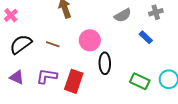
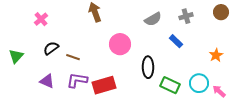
black semicircle: (21, 44) -> (51, 48), size x0.7
brown line: (53, 44) -> (73, 57), moved
black ellipse: (105, 63) -> (148, 67), moved
red rectangle: (74, 81) -> (104, 85), turned 55

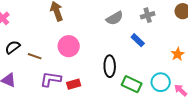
pink circle: (120, 44) -> (69, 46), moved
purple L-shape: (77, 80) -> (51, 79), moved
red rectangle: (104, 85) -> (74, 84), moved, size x0.6

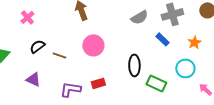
gray cross: (148, 15) -> (172, 14), size x1.5
orange star: (178, 54) -> (194, 42), moved
purple L-shape: (51, 79) -> (70, 89), moved
cyan circle: (161, 82) -> (185, 68), moved

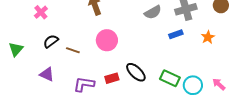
blue rectangle: (162, 39) -> (176, 34), turned -64
black ellipse: (134, 65) -> (136, 72), moved, turned -45
cyan circle: (185, 68) -> (193, 85), moved

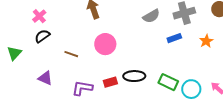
black semicircle: (51, 41) -> (42, 36), moved
black ellipse: (136, 72) -> (134, 76), turned -45

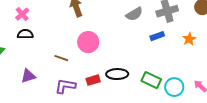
black semicircle: (42, 36) -> (25, 34), turned 35
brown line: (71, 54) -> (61, 58), moved
purple triangle: (45, 78) -> (28, 76), turned -42

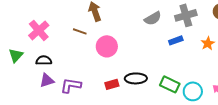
pink cross: (22, 14) -> (39, 30), moved, size x1.5
black semicircle: (25, 34) -> (44, 60), moved
brown line: (61, 58) -> (80, 31), moved
purple L-shape: (65, 86) -> (71, 85), moved

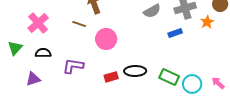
orange star: (208, 43) -> (207, 22), moved
purple triangle: (47, 80) -> (33, 79), moved
purple L-shape: (71, 85) -> (73, 66), moved

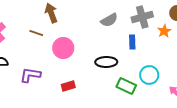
blue rectangle: (175, 33) -> (132, 42), turned -72
black ellipse: (135, 71) -> (106, 62), moved
cyan circle: (192, 84) -> (149, 75), moved

